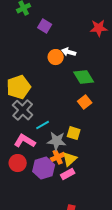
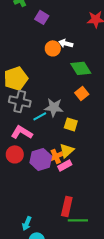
gray cross: (23, 110) -> (20, 101), turned -30
gray star: (57, 141) -> (54, 107), moved
orange cross: (58, 157) -> (56, 156), moved

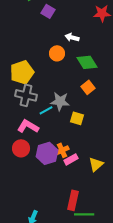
orange circle: (53, 48) -> (57, 53), moved
yellow triangle: (67, 150) -> (96, 164), moved

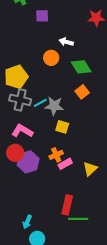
purple square: (48, 11) -> (42, 16), turned -32
cyan line: (46, 110) -> (40, 103), moved
yellow square: (77, 118) -> (62, 127), moved
purple hexagon: (47, 153) -> (28, 162), moved

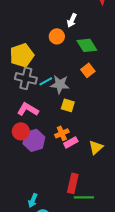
white arrow: (66, 42) -> (72, 20), turned -80

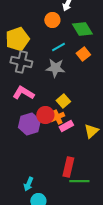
cyan line: (46, 81) -> (58, 47), moved
yellow square: (68, 105) -> (63, 101), moved, turned 32
red circle: (21, 131) -> (45, 115), moved

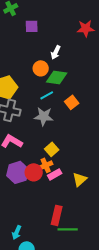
green diamond: (82, 29) -> (57, 77), moved, turned -50
red circle: (45, 115) -> (34, 172), moved

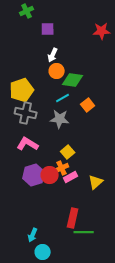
white arrow: (56, 52) -> (53, 55), moved

